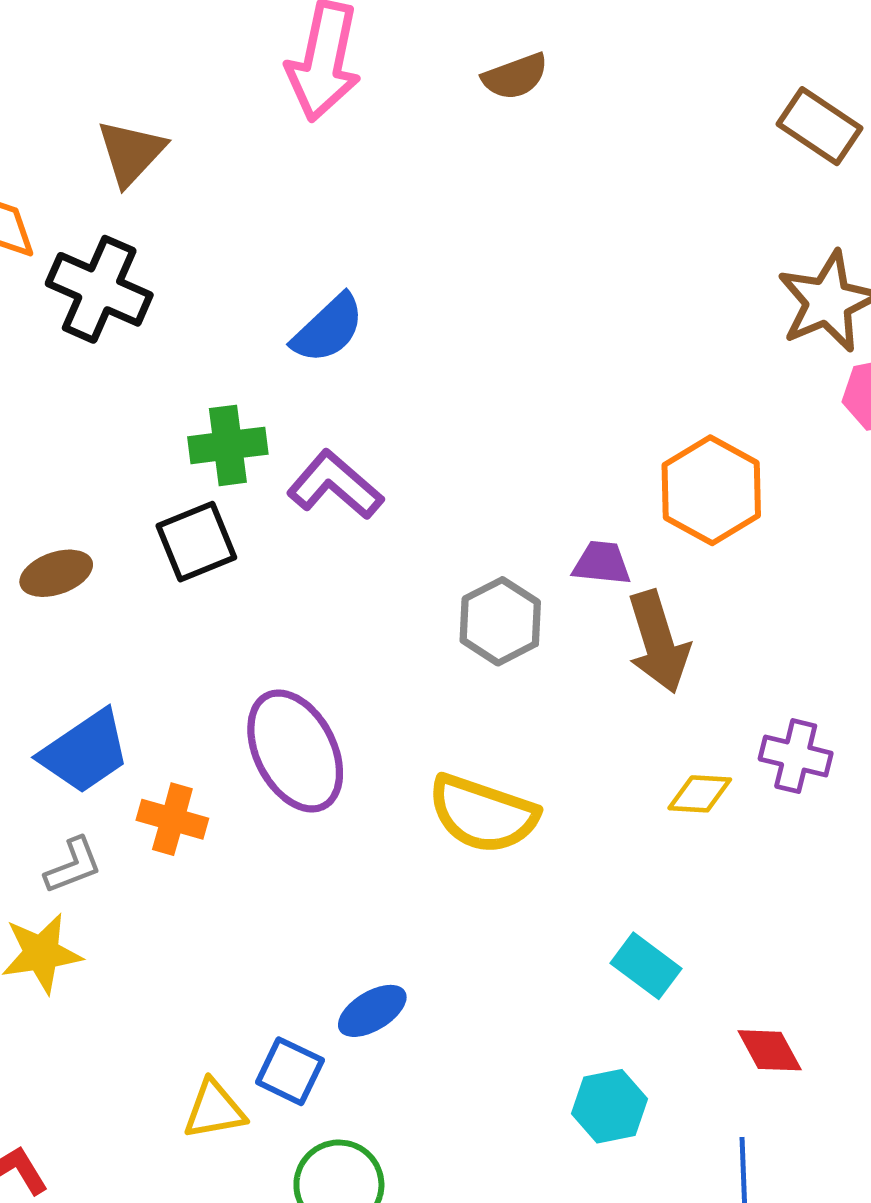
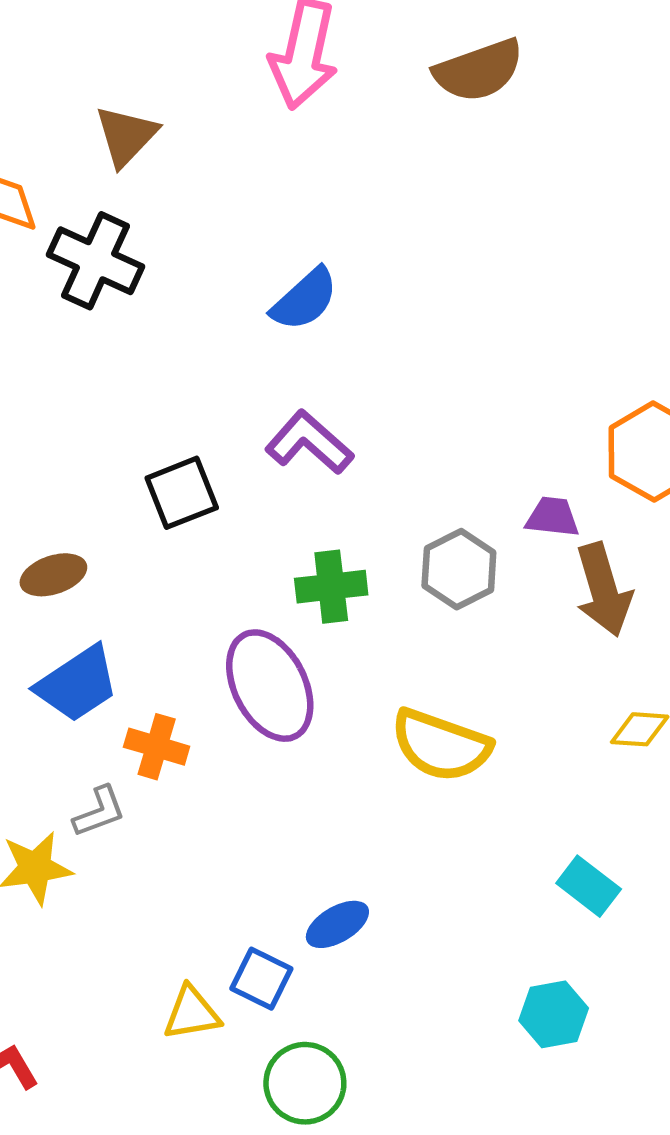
brown semicircle: (515, 76) -> (479, 70), size x1.5
green cross: (228, 445) -> (331, 587), moved
brown ellipse: (56, 573) -> (53, 575), moved
gray L-shape: (73, 866) -> (99, 812), moved

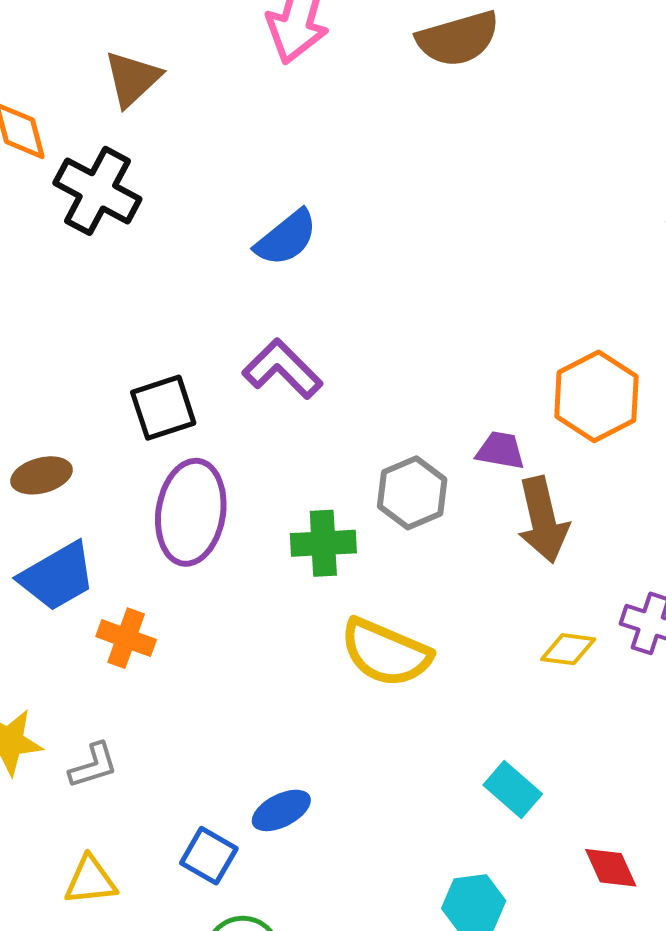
green cross: (331, 587) -> (323, 543), moved
purple ellipse: (270, 686) -> (191, 512), moved, turned 32
gray L-shape: (99, 812) -> (93, 766), moved
yellow triangle: (192, 1013) -> (90, 881), moved

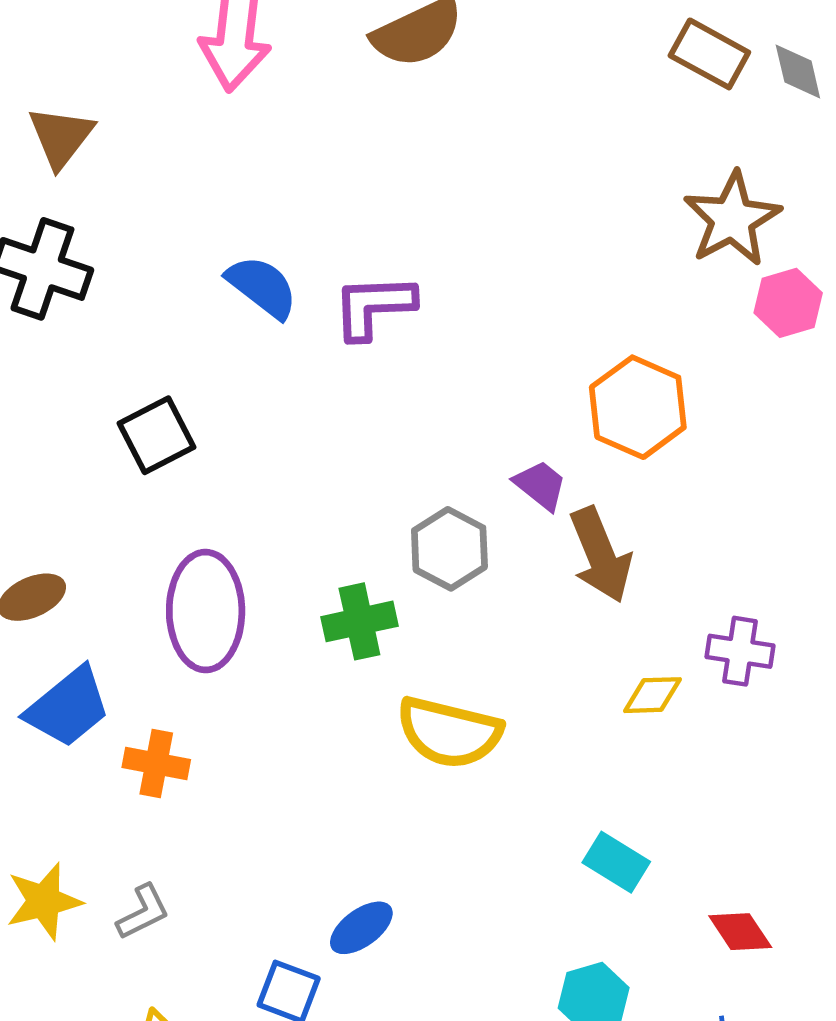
blue semicircle: (286, 238) -> (262, 287), turned -94
purple L-shape: (282, 369) -> (374, 306), moved, turned -38
black square: (163, 408) -> (157, 435), moved
purple trapezoid: (500, 450) -> (540, 485), turned 38

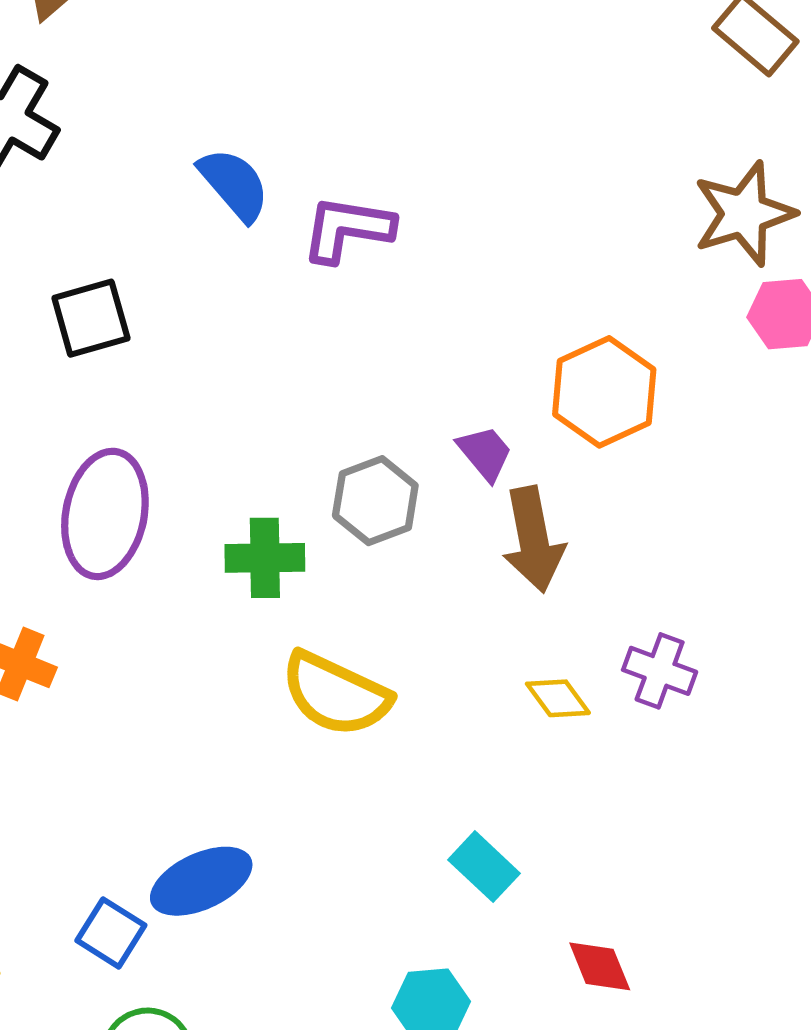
yellow diamond: (653, 695) -> (558, 698), turned 44
blue ellipse: (361, 928) -> (201, 881), size x1.4

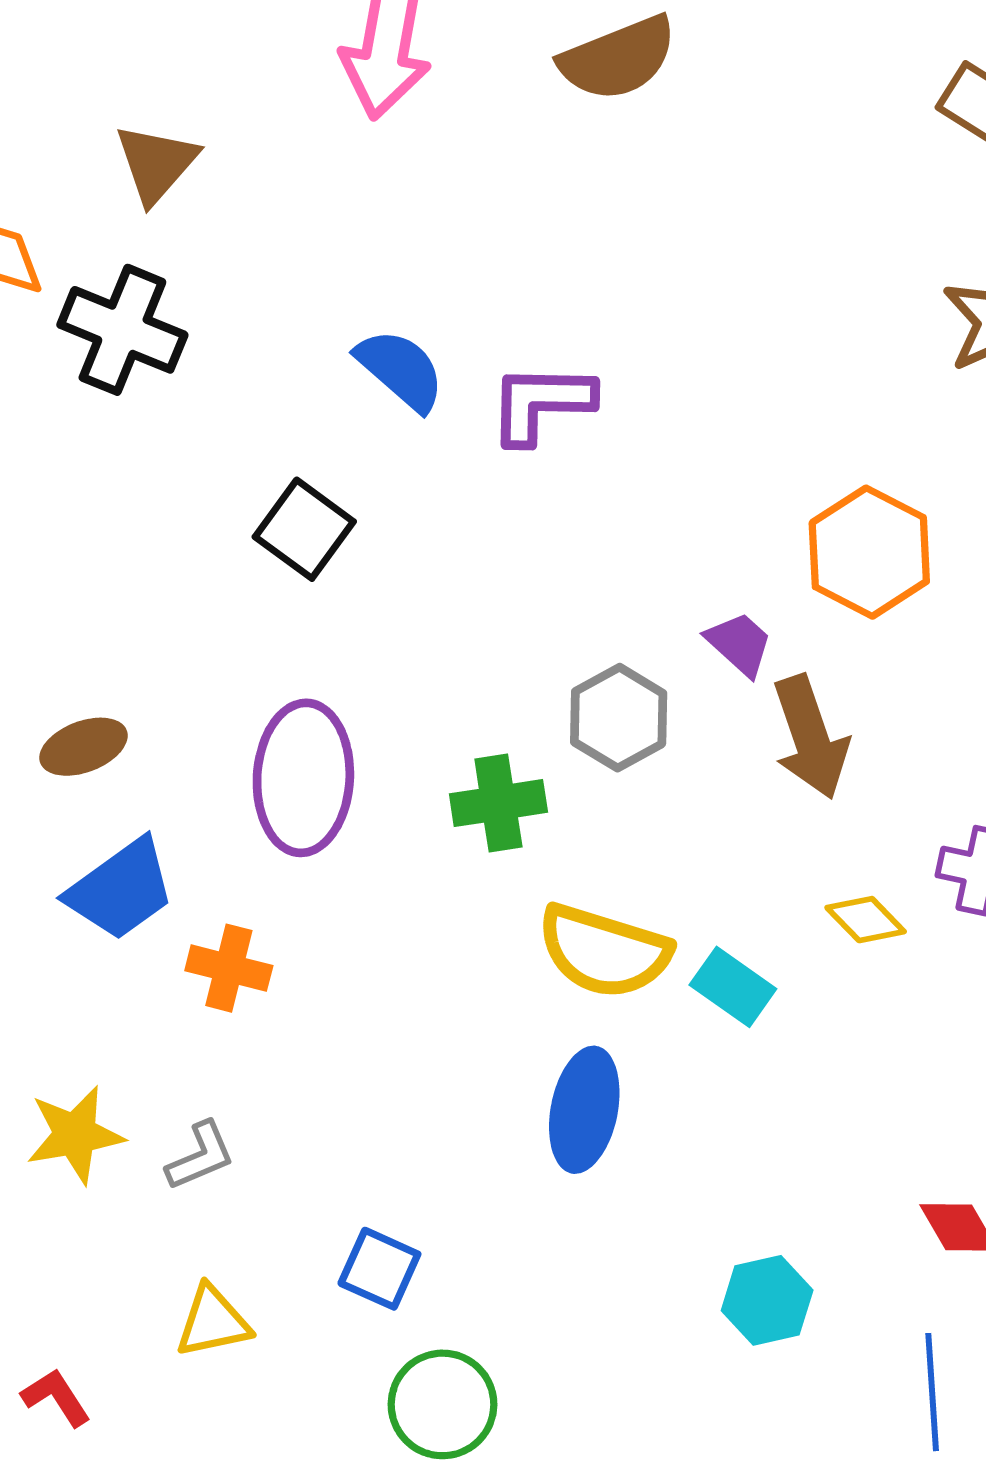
black square: (91, 318) -> (304, 529), moved, turned -30
cyan rectangle: (484, 867) -> (733, 987), moved
blue ellipse: (201, 881) -> (584, 1110), moved, turned -46

